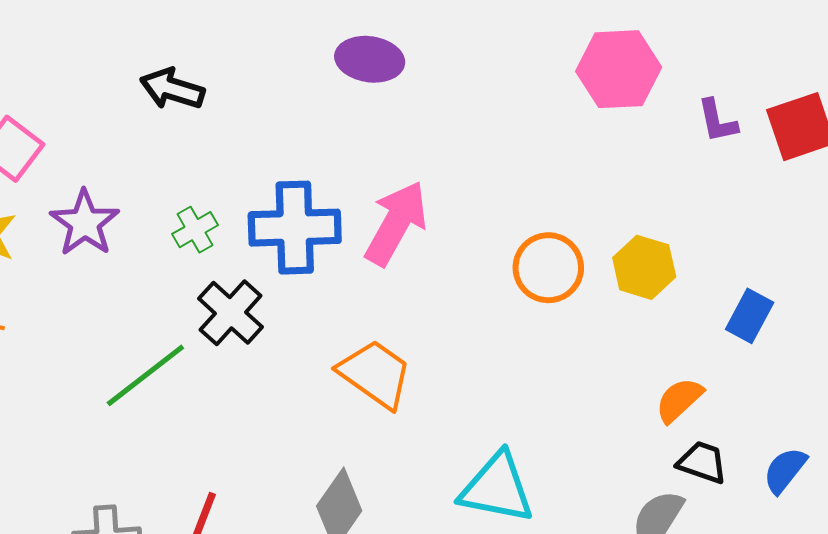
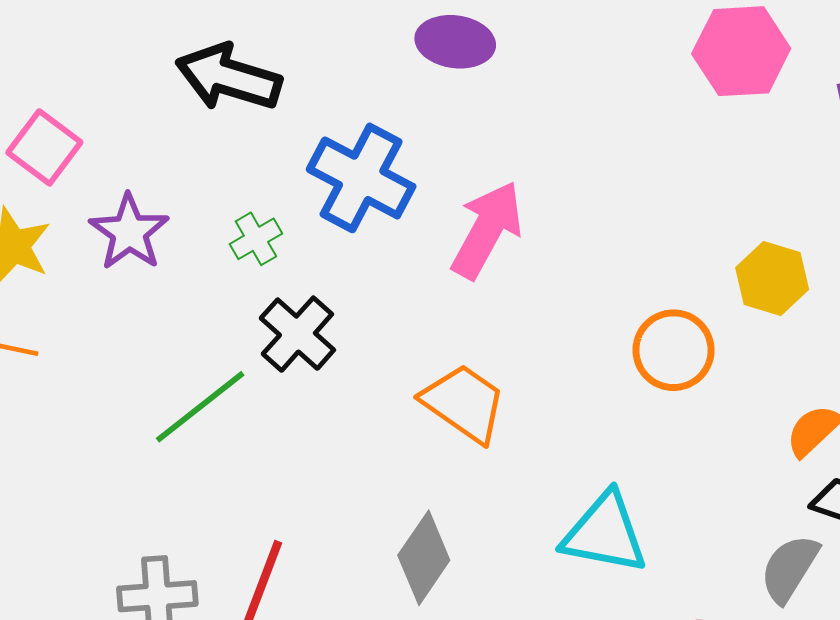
black arrow: (172, 89) -> (229, 77), size x1.4
blue cross: (295, 228) -> (361, 178), moved, turned 30
orange circle: (548, 268) -> (673, 350), moved

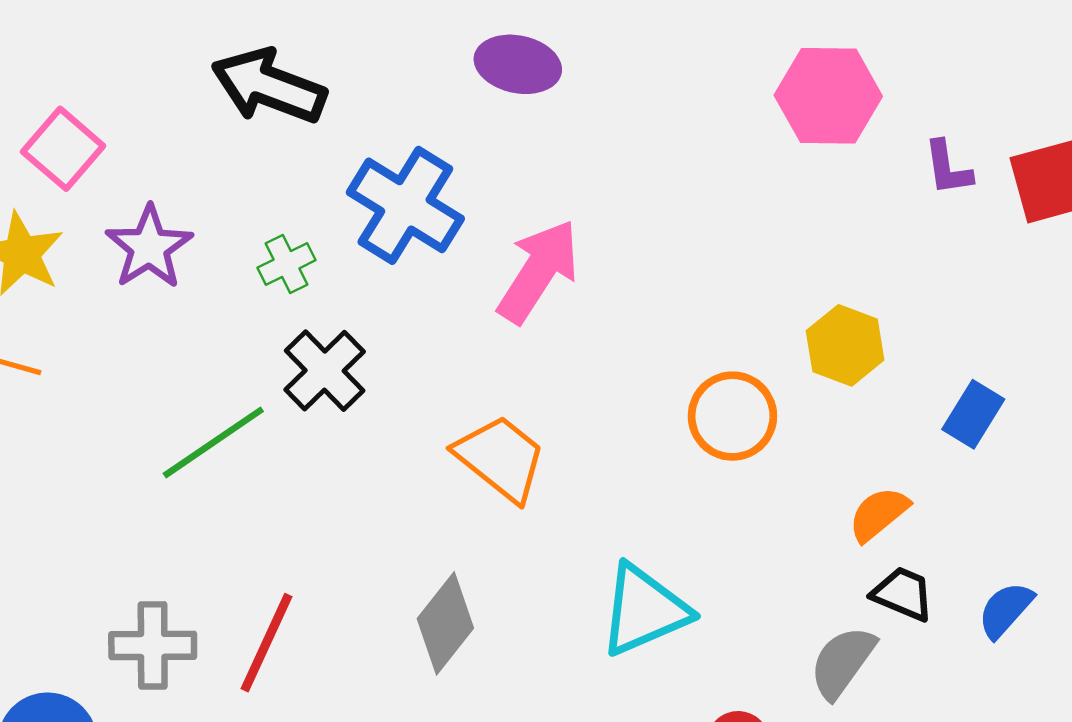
cyan triangle: (605, 533) -> (644, 610), turned -38

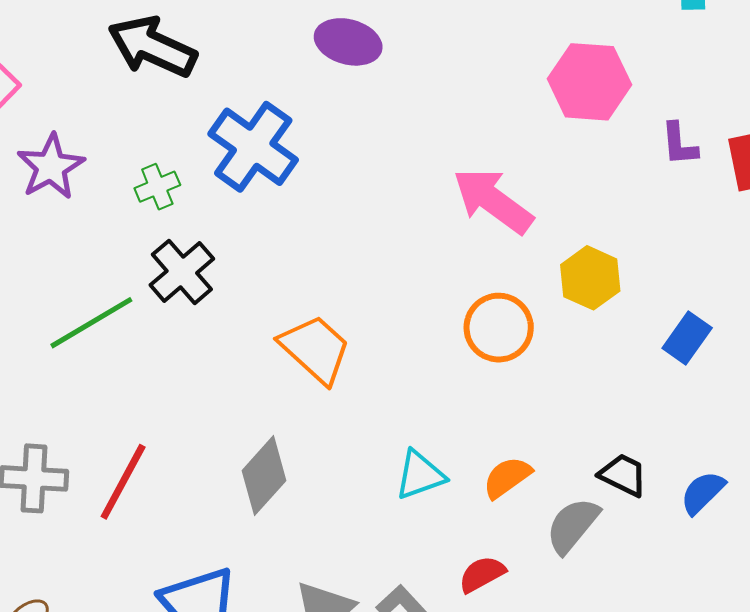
pink arrow: (538, 271) -> (493, 201), moved, turned -90
orange semicircle: (879, 514) -> (507, 477), moved
cyan triangle: (644, 610) -> (420, 475), size x0.7

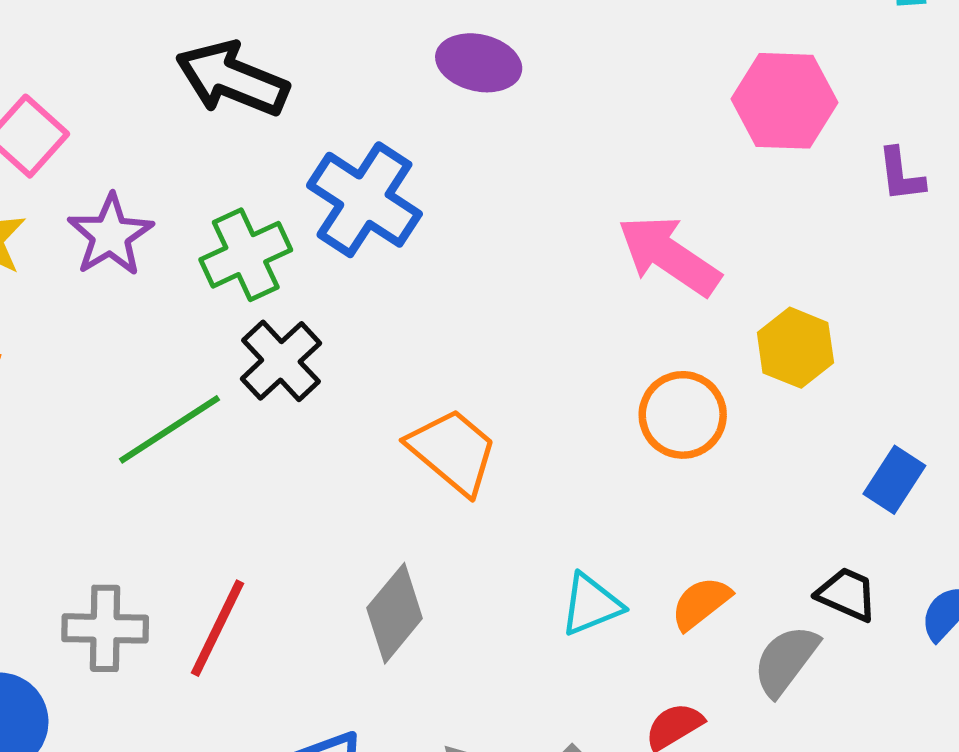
green cross: (157, 187) -> (246, 255), size x1.6
blue rectangle: (687, 338) -> (894, 480), moved

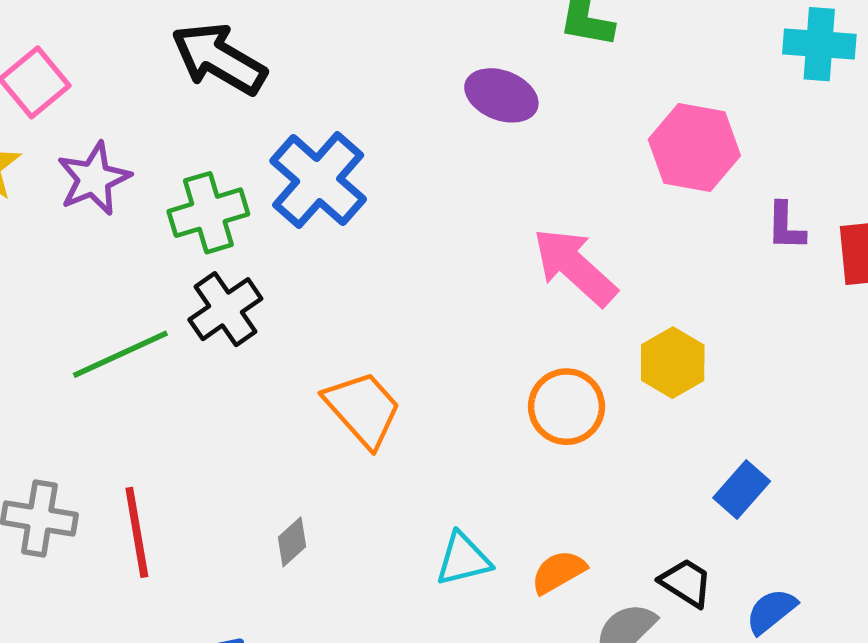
purple ellipse: (479, 63) -> (501, 95), moved
gray diamond: (395, 613) -> (292, 542), size x0.6
red line: (218, 628) -> (137, 532), turned -44

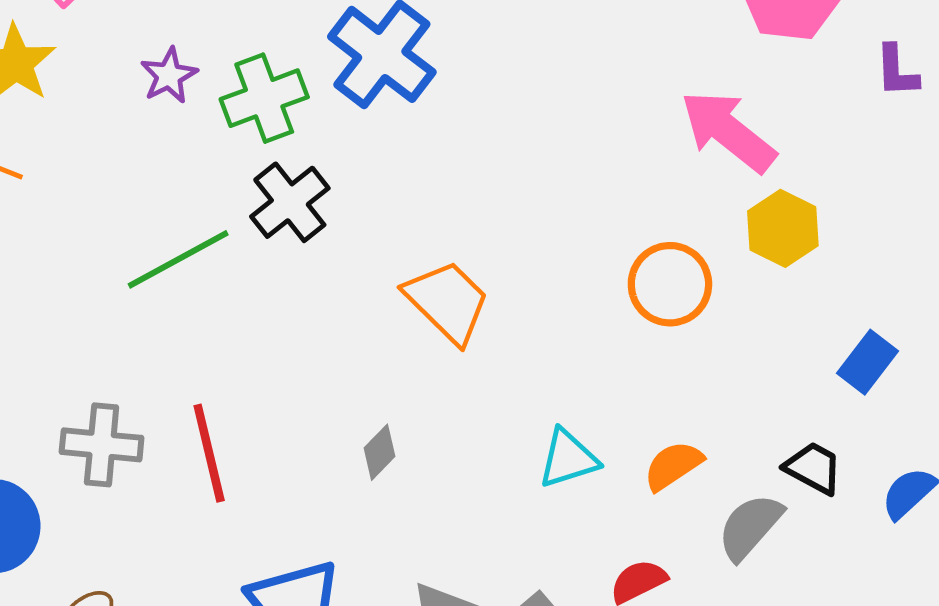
purple star: (94, 179) -> (169, 76), moved, size x0.7
pink arrow: (575, 267) -> (728, 131), moved

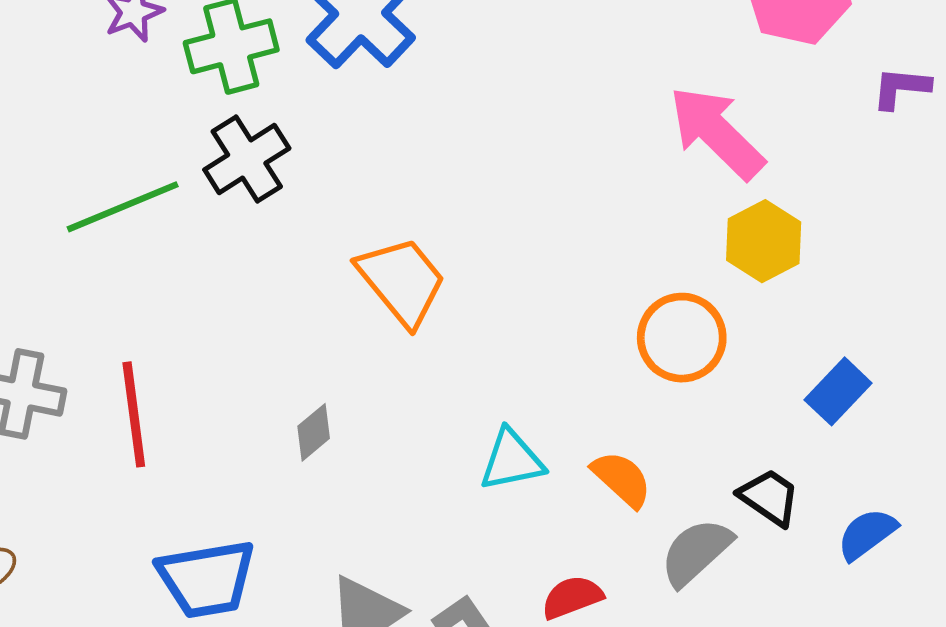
purple L-shape: (897, 71) -> (901, 88), turned 92
orange circle: (670, 284) -> (682, 338), moved
orange semicircle: (673, 466) -> (622, 479), turned 70

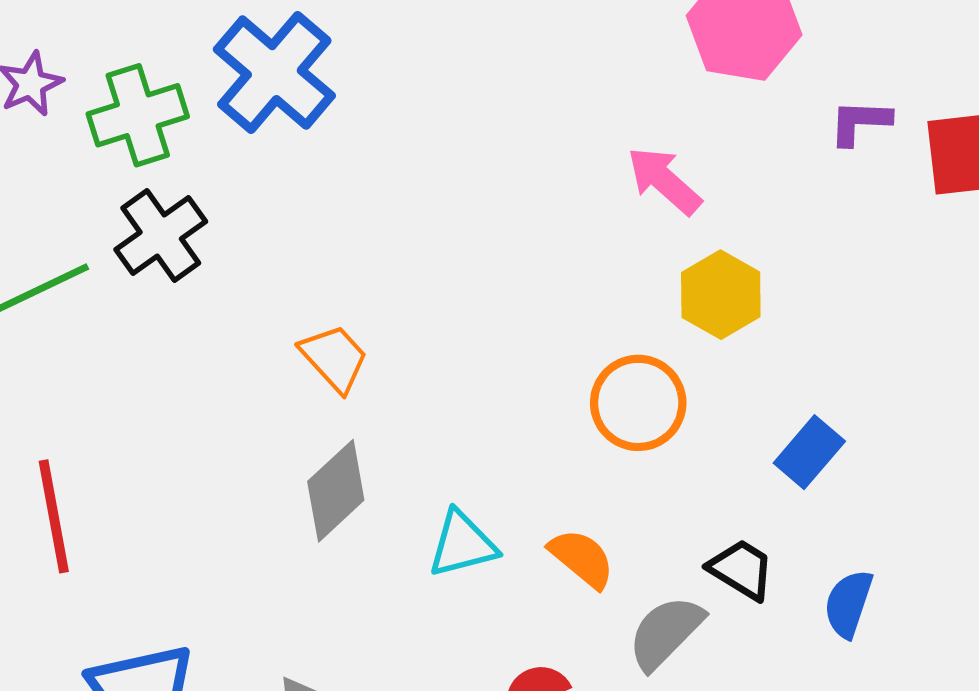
pink arrow: (717, 133) -> (664, 181), size x0.7
orange trapezoid: (402, 281) -> (334, 358), size x0.7
gray diamond: (314, 432) -> (336, 491), moved, size x1.6
blue semicircle: (867, 534) -> (848, 604), turned -32

